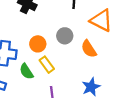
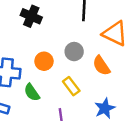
yellow rectangle: (47, 65) -> (71, 86), moved

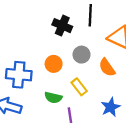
black cross: (31, 16) -> (62, 26), moved
green semicircle: (32, 92) -> (53, 97), moved, turned -42

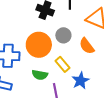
orange circle: (54, 64) -> (39, 45), size x1.6
blue star: (111, 107) -> (80, 81), moved

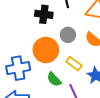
green semicircle: (40, 75) -> (54, 79), turned 49

